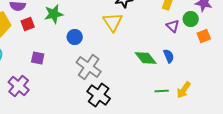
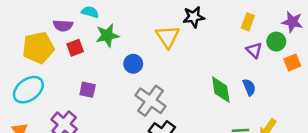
yellow triangle: (113, 22) -> (168, 37), moved
green diamond: (146, 58) -> (221, 90), turned 30

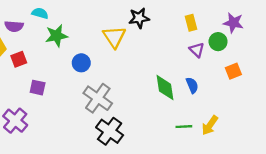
yellow rectangle: (248, 22) -> (191, 23), turned -35
red square: (75, 48) -> (19, 59), moved
orange square: (292, 63) -> (233, 71), moved

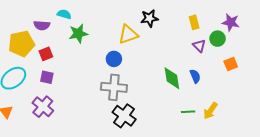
yellow triangle: (114, 37) -> (128, 35), turned 45
blue circle: (81, 63) -> (114, 59), moved
purple square: (38, 88) -> (47, 77), moved
gray cross: (98, 98) -> (114, 87), turned -30

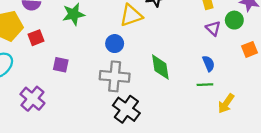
purple square: (47, 77) -> (61, 65), moved
green diamond: (172, 78) -> (160, 67), moved
green line: (188, 112) -> (205, 85), moved

